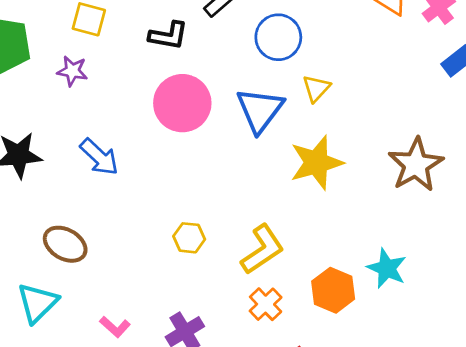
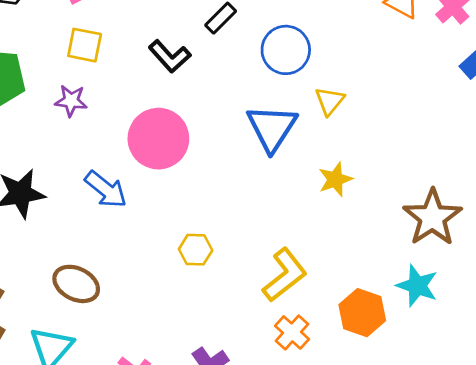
black L-shape: (168, 36) -> (170, 56), turned 42
pink circle: (182, 103) -> (158, 139), moved
yellow star: (316, 163) -> (335, 179), size x0.6
brown star: (416, 165) -> (432, 217), moved
yellow hexagon: (189, 238) -> (196, 250), moved

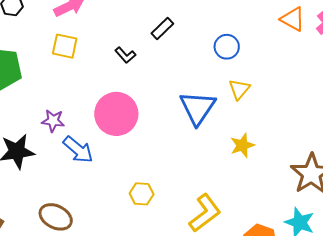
blue circle: (286, 50) -> (227, 47), moved, size x0.7
black L-shape: (170, 56) -> (125, 55), size x0.7
purple star: (71, 101) -> (53, 121), moved

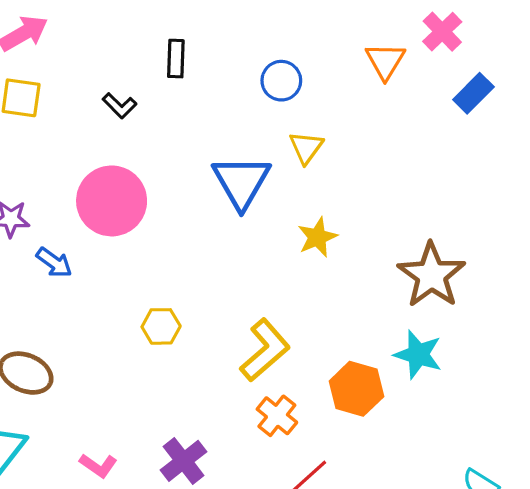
orange triangle: (293, 19) -> (385, 61), moved, turned 36
black rectangle: (162, 28) -> (176, 59), turned -40
blue arrow: (78, 150) -> (54, 263), size x0.7

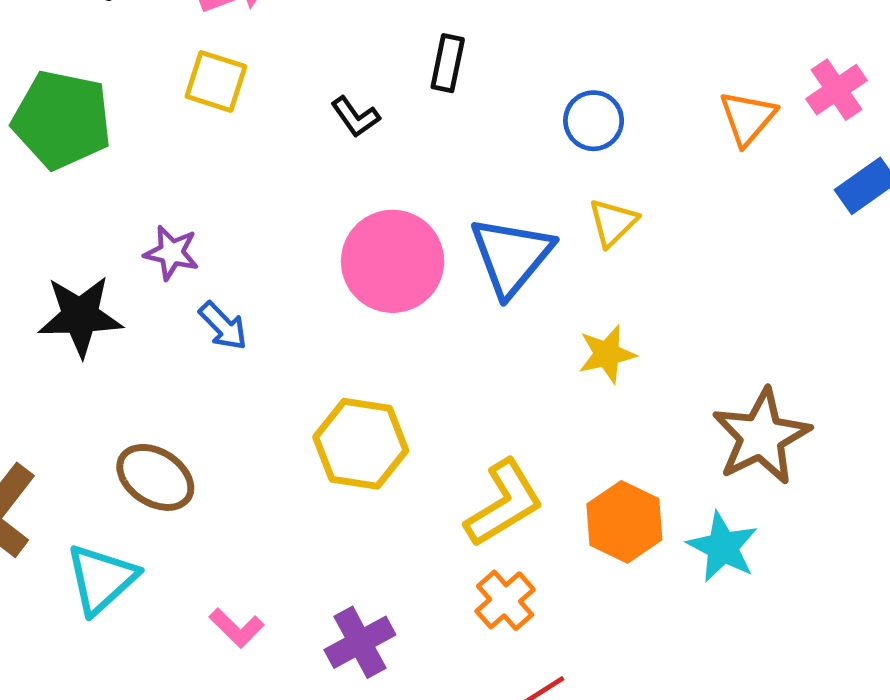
pink circle: (112, 201) -> (393, 261), moved
yellow hexagon: (161, 326) -> (361, 444), size x1.6
orange hexagon: (356, 389) -> (624, 522), moved

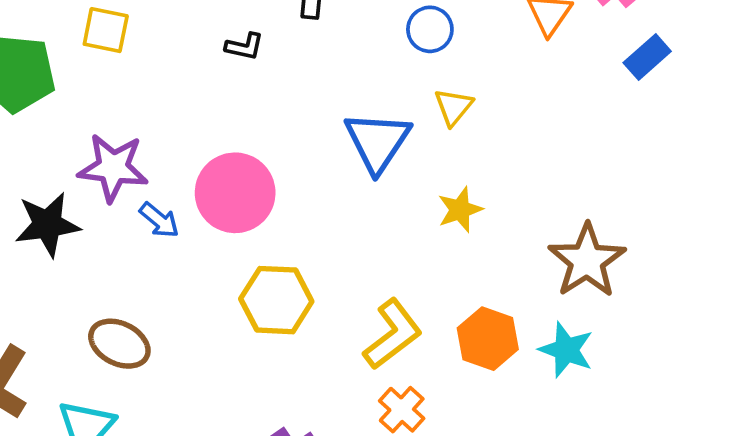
yellow square: (216, 81) -> (106, 30), moved
black L-shape: (355, 117) -> (244, 46), turned -36
purple star: (171, 253) -> (113, 168), size x1.6
pink circle: (393, 261) -> (235, 193), moved

